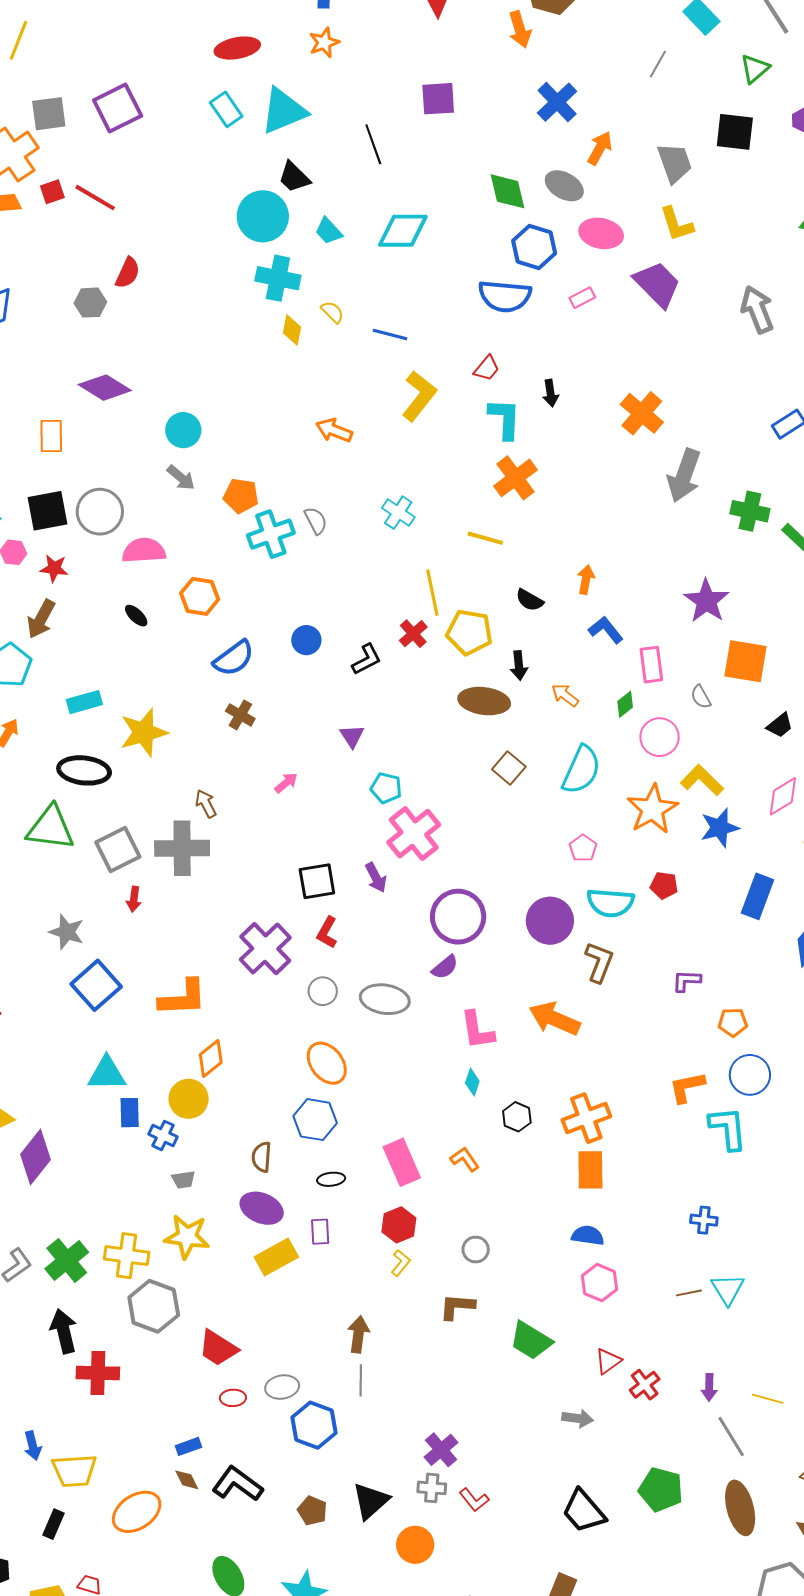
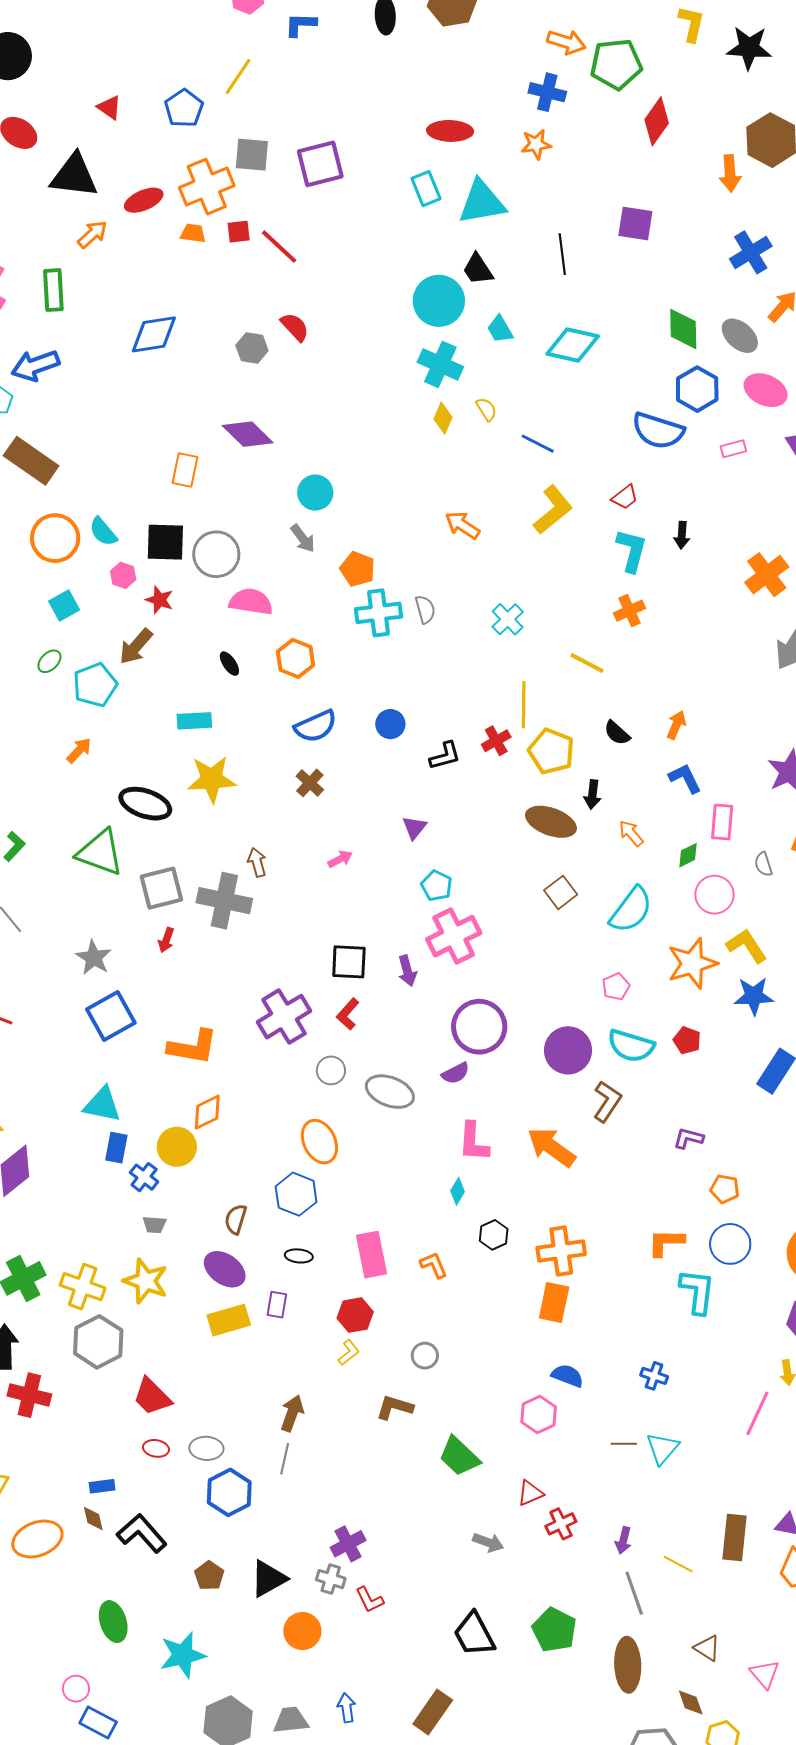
red semicircle: (128, 273) -> (295, 327), turned -80
orange cross: (516, 478) -> (630, 611), size x0.7
cyan rectangle: (84, 702) -> (194, 721), moved
blue semicircle: (588, 1235) -> (567, 1376), moved

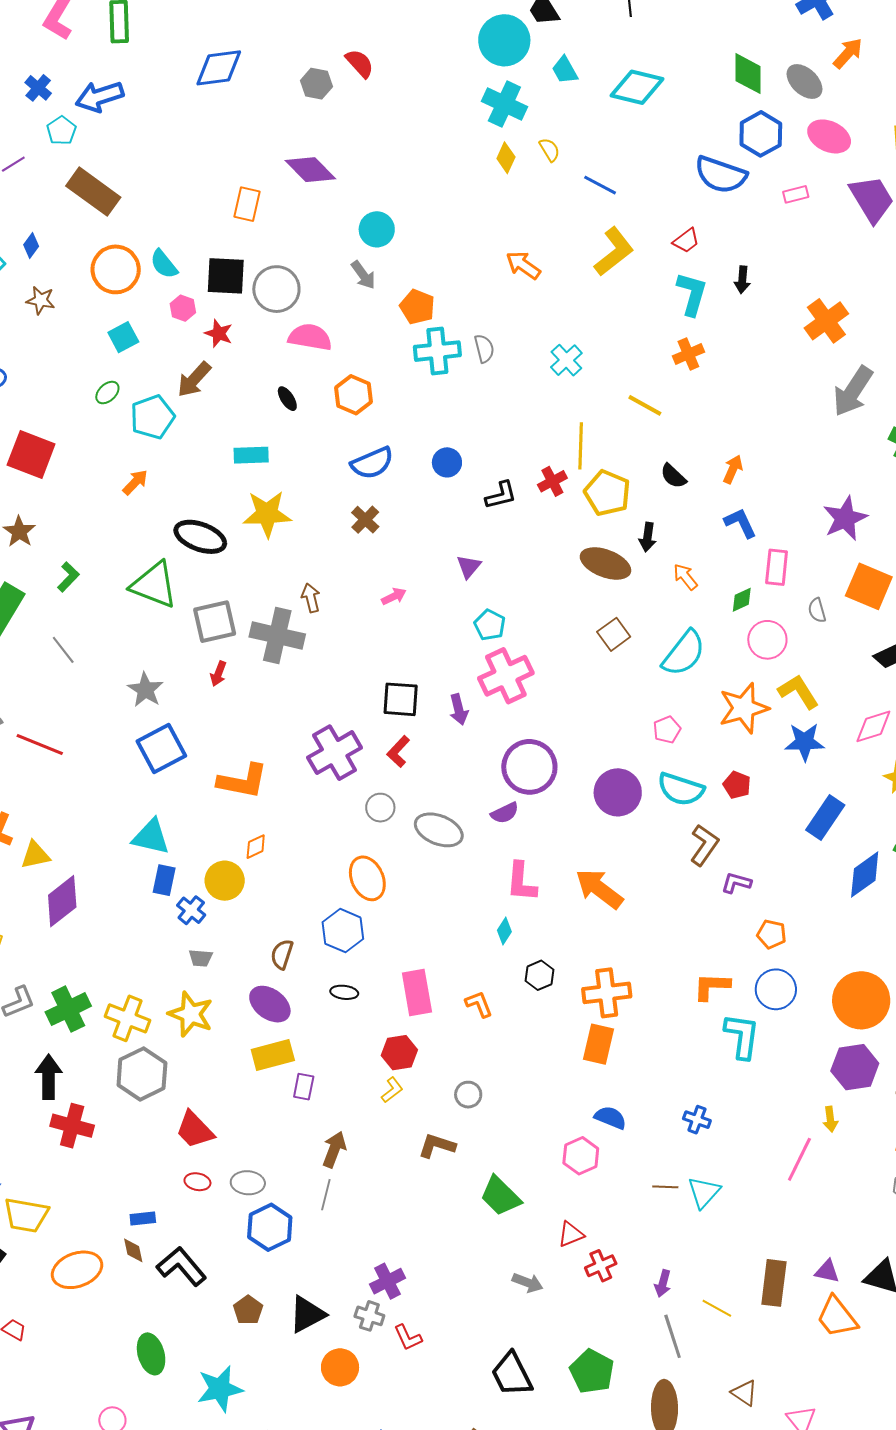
brown L-shape: (607, 1101) -> (704, 845), moved
orange diamond: (207, 1112) -> (256, 847), size x0.7
purple rectangle: (277, 1305) -> (304, 1087), moved

